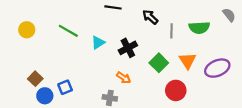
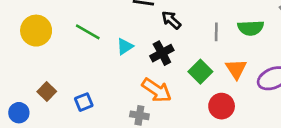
black arrow: (150, 17) -> (171, 20), moved
yellow circle: (27, 30) -> (36, 31), size x1.5
orange arrow: (124, 78) -> (157, 90), size x1.6
blue circle: (45, 96) -> (19, 113), moved

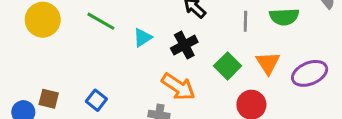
brown square: (47, 92) -> (49, 99), moved, turned -30
blue square: (84, 102) -> (96, 100), turned -30

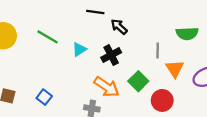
gray line: (245, 21) -> (158, 51), moved
green square: (228, 66) -> (138, 81), moved

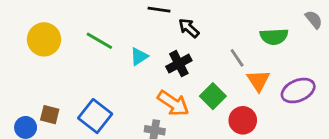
gray line: (158, 51) -> (237, 58), turned -35
blue square: (44, 97) -> (95, 116), size x1.6

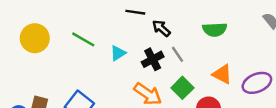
green semicircle: (274, 37) -> (215, 30), moved
gray line: (237, 58) -> (177, 54), moved
orange triangle: (258, 81) -> (222, 74), turned -30

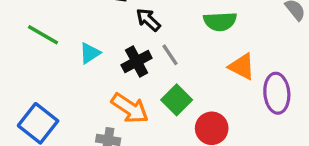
orange triangle: (222, 74) -> (242, 67), moved
purple ellipse: (257, 83) -> (277, 93), turned -72

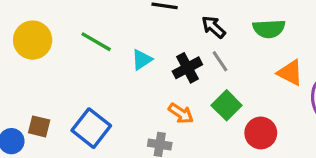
black arrow: (148, 20) -> (213, 27), moved
orange arrow: (130, 108) -> (181, 113), size x0.7

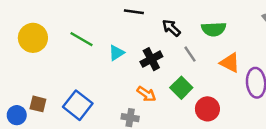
gray line: (220, 61) -> (190, 54), moved

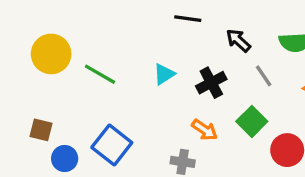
green line: (82, 39) -> (100, 74), moved
brown square: (38, 104) -> (41, 130), moved
blue circle: (17, 115) -> (65, 159), moved

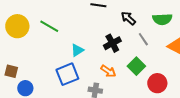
green line: (100, 74) -> (49, 26), moved
cyan triangle: (164, 74) -> (77, 50), moved
blue square: (112, 145) -> (67, 74), moved, turned 30

